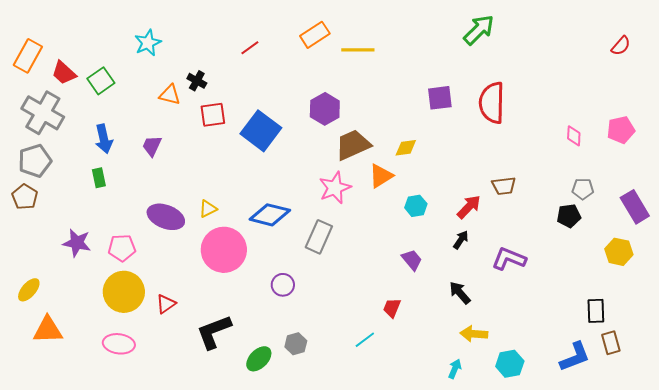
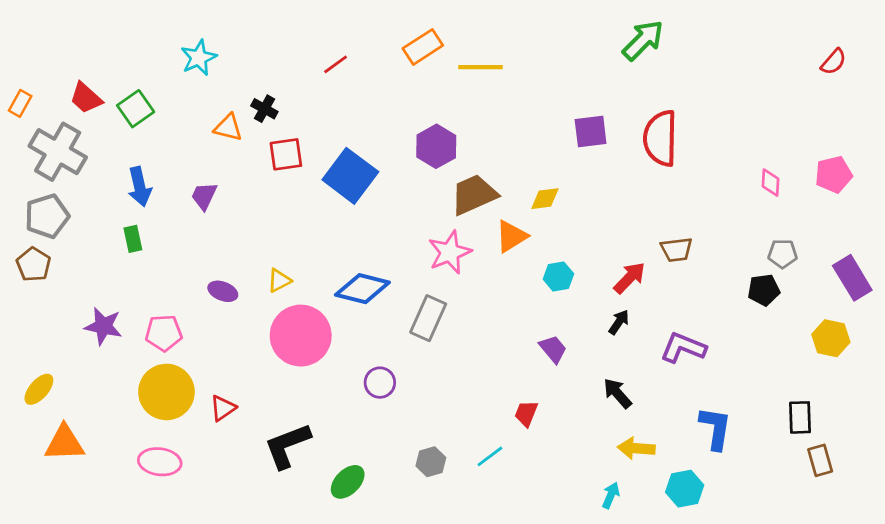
orange rectangle: (28, 56) -> (20, 103), moved, size x0.6
purple ellipse: (166, 217) -> (223, 291), size x0.6
gray hexagon: (296, 344) -> (431, 462), moved
blue L-shape: (575, 357) -> (715, 428), moved, turned -60

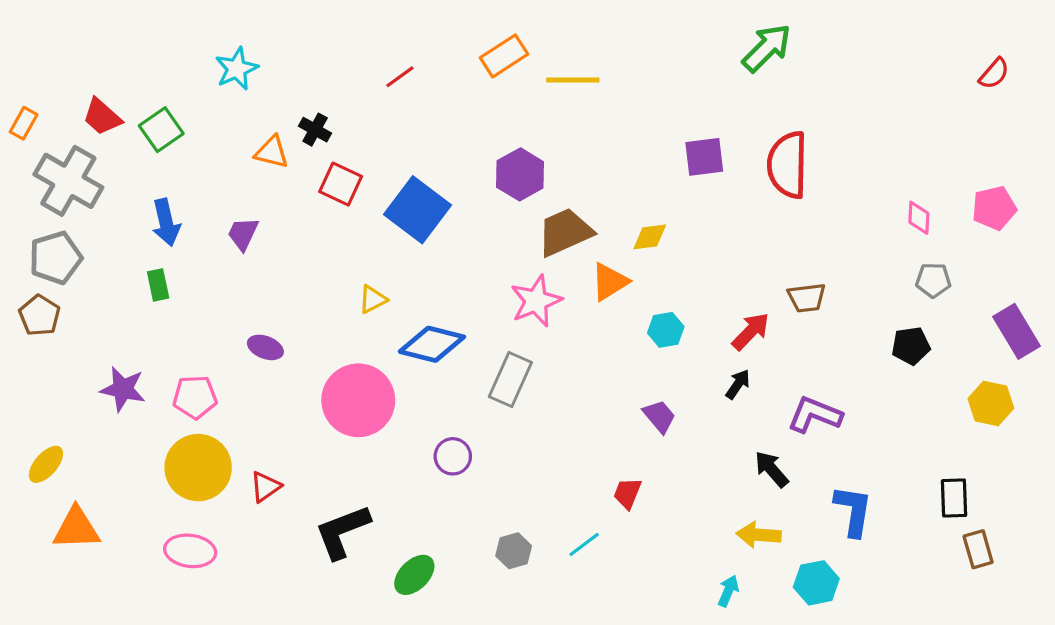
red square: (286, 154) -> (341, 184), turned 33
gray pentagon: (783, 254) -> (933, 280), moved
yellow triangle: (279, 281) -> (373, 299), moved
black arrow: (617, 393) -> (771, 469), moved

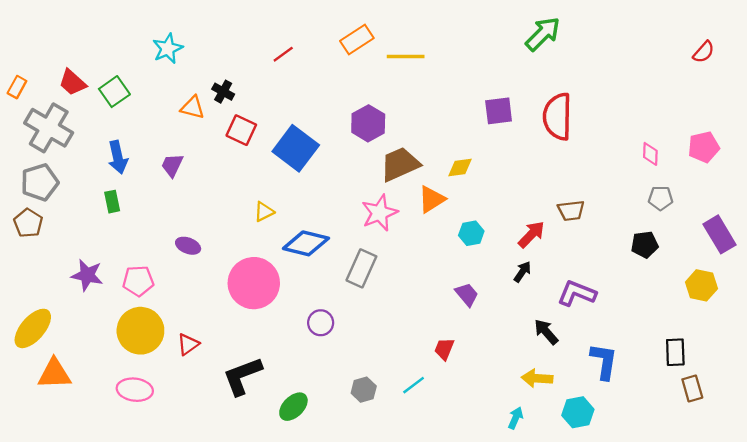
yellow ellipse: (46, 464) -> (33, 328), size x1.5

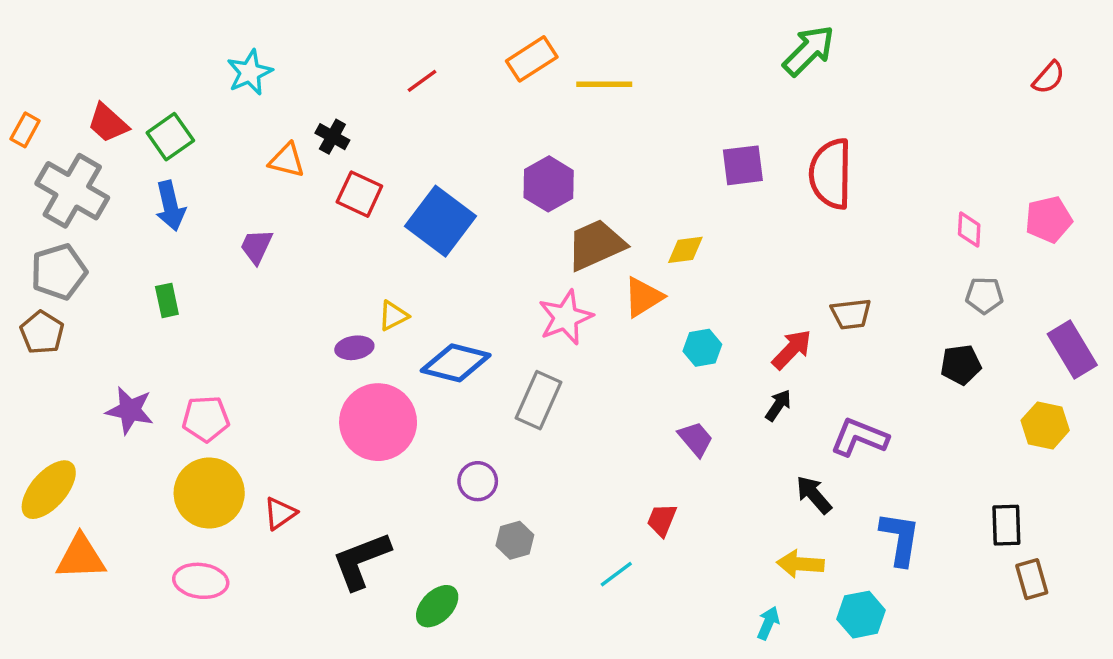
blue arrow: (118, 157) -> (170, 206), moved
purple ellipse: (188, 246) -> (354, 348), moved, turned -30
gray hexagon: (364, 390) -> (515, 540), moved

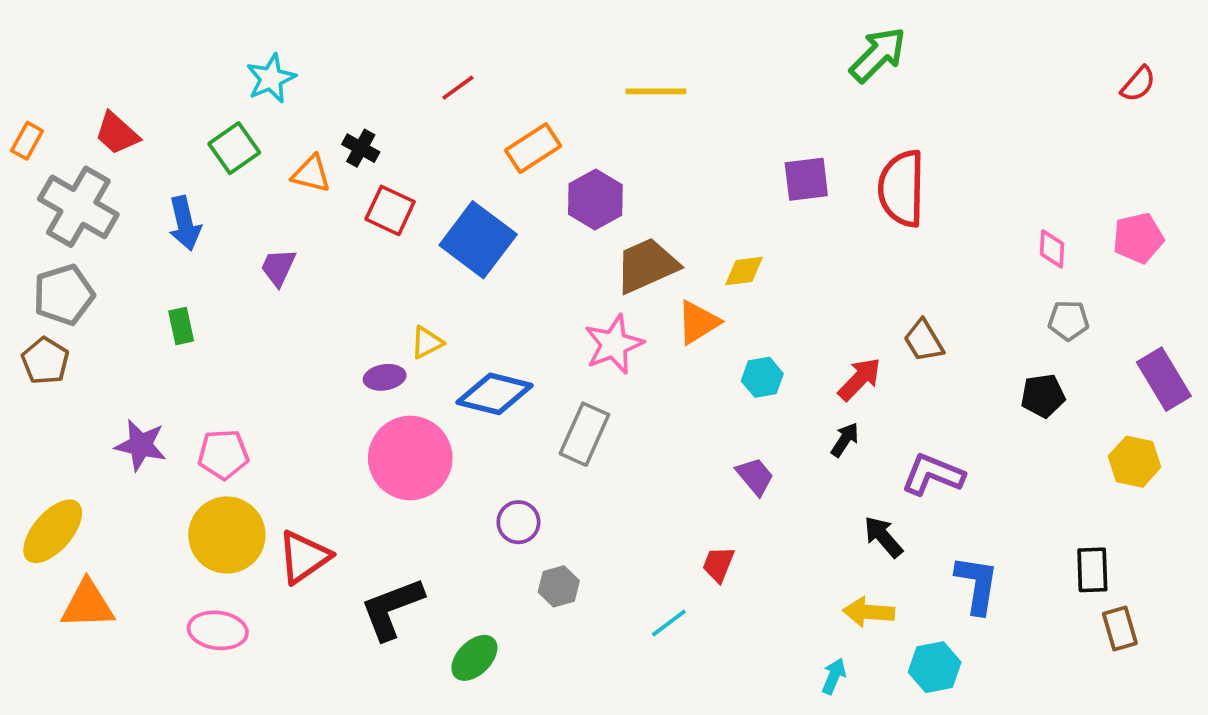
orange rectangle: (532, 59) -> (533, 148), moved
green square: (170, 137) -> (234, 148), moved
brown trapezoid: (851, 314) -> (924, 341), turned 66
red triangle: (280, 513) -> (304, 557), size x1.5

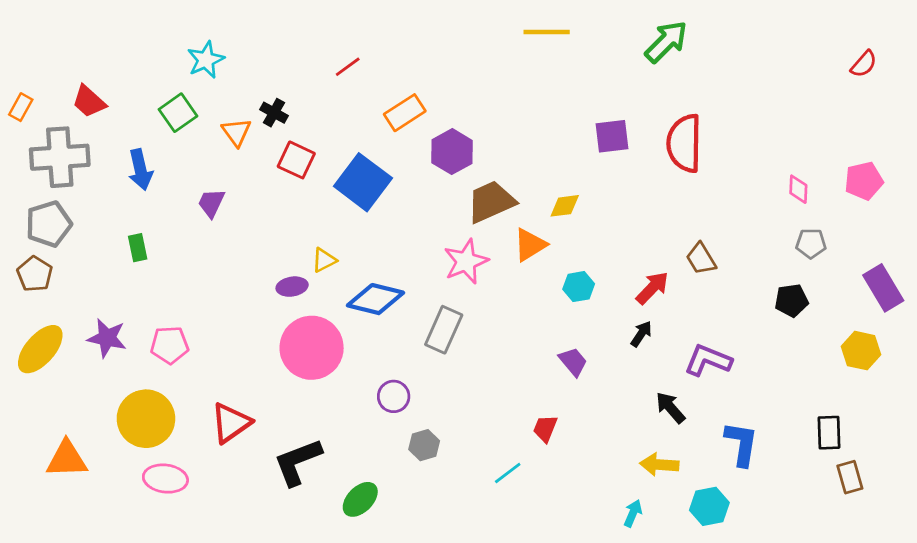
yellow line: (656, 91) -> (547, 32), moved
orange triangle: (311, 174) -> (236, 132), turned 40
gray cross: (78, 207) -> (60, 157), turned -34
yellow ellipse: (53, 531) -> (40, 349), moved
yellow circle: (227, 535) -> (146, 419), moved

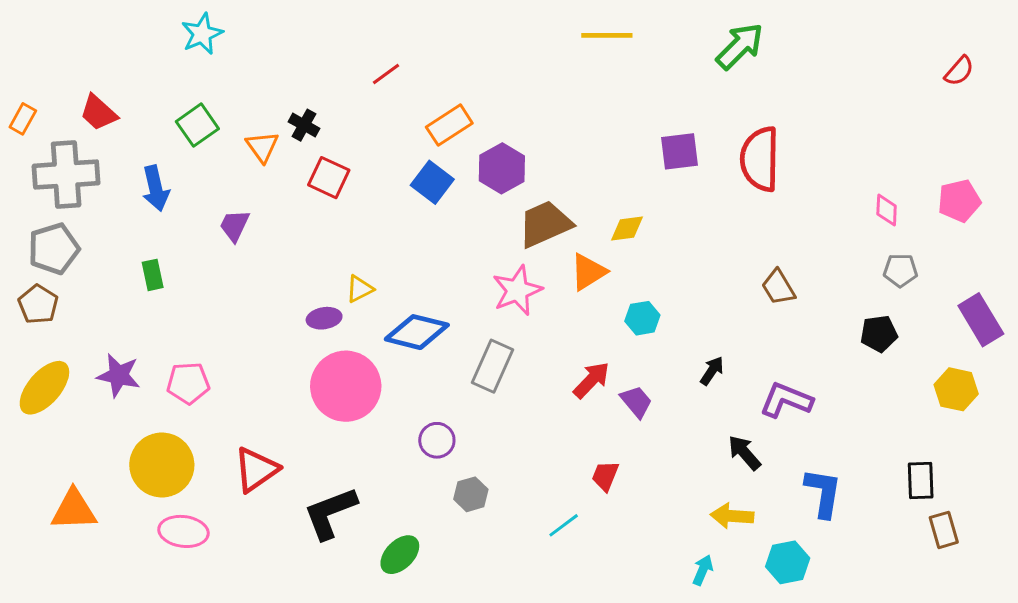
cyan star: (206, 60) -> (202, 34), moved
blue square: (363, 182) -> (432, 182), moved, size x0.7
red arrow: (652, 288) -> (591, 380), moved

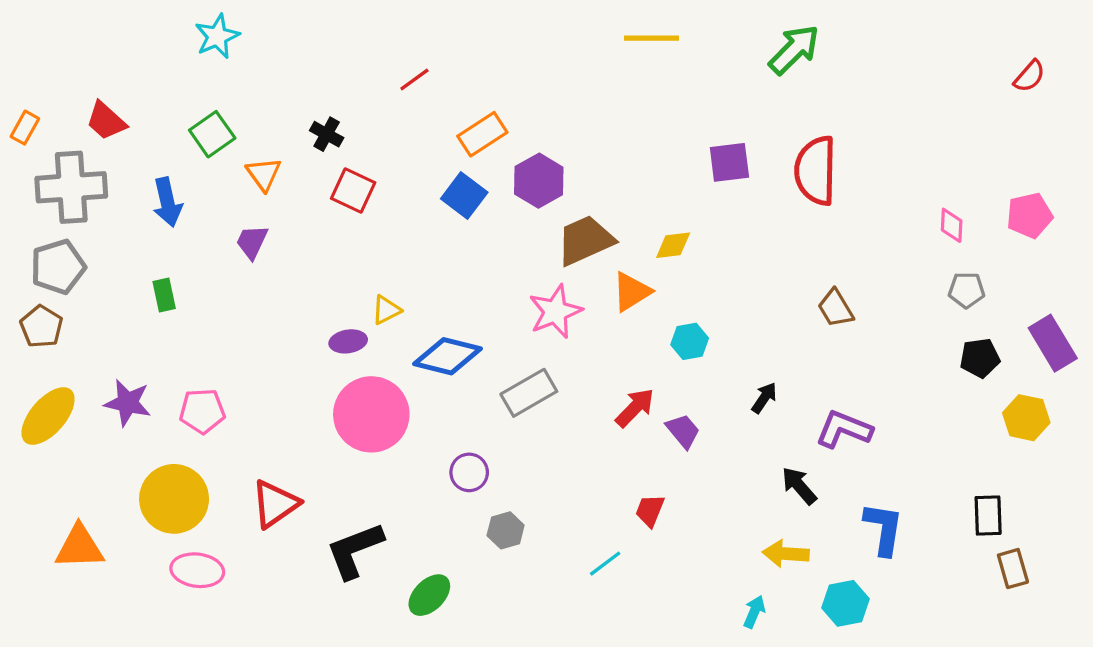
orange triangle: (262, 147) -> (264, 174), moved
black pentagon: (879, 334) -> (980, 358), moved
gray rectangle: (493, 366) -> (529, 393), turned 36

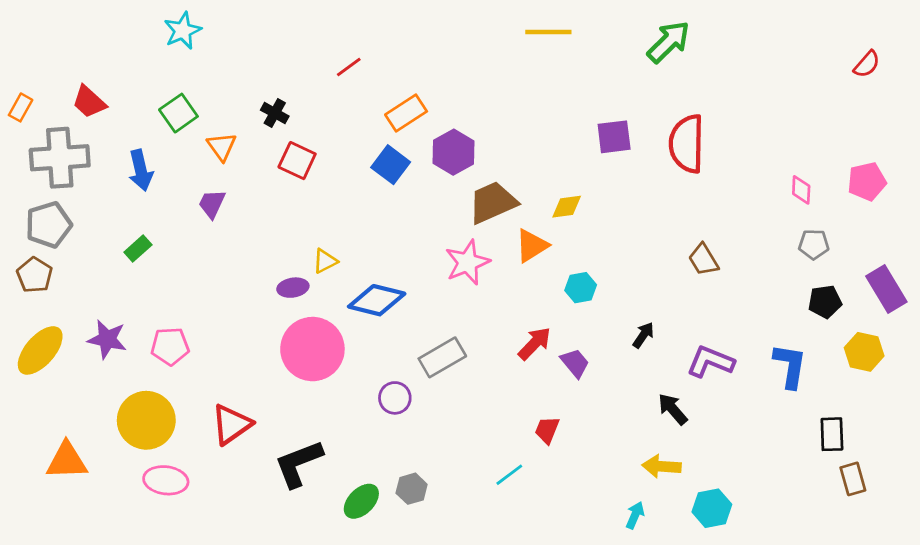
green rectangle: (164, 295) -> (138, 248), turned 60
gray rectangle: (529, 393) -> (442, 357), moved
blue L-shape: (884, 529) -> (790, 366), moved
gray hexagon: (506, 530) -> (412, 489), moved

